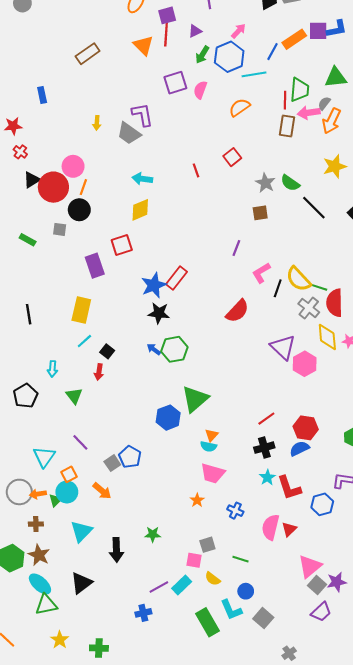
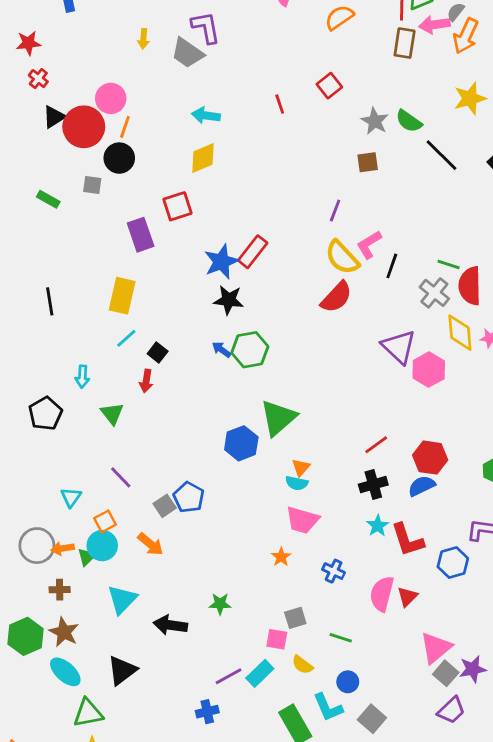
yellow semicircle: (298, 279) -> (342, 257), moved
cyan triangle: (44, 457) -> (71, 497), size x0.7
black arrow: (116, 550) -> (170, 625), turned 100
green triangle: (46, 605) -> (88, 713), moved

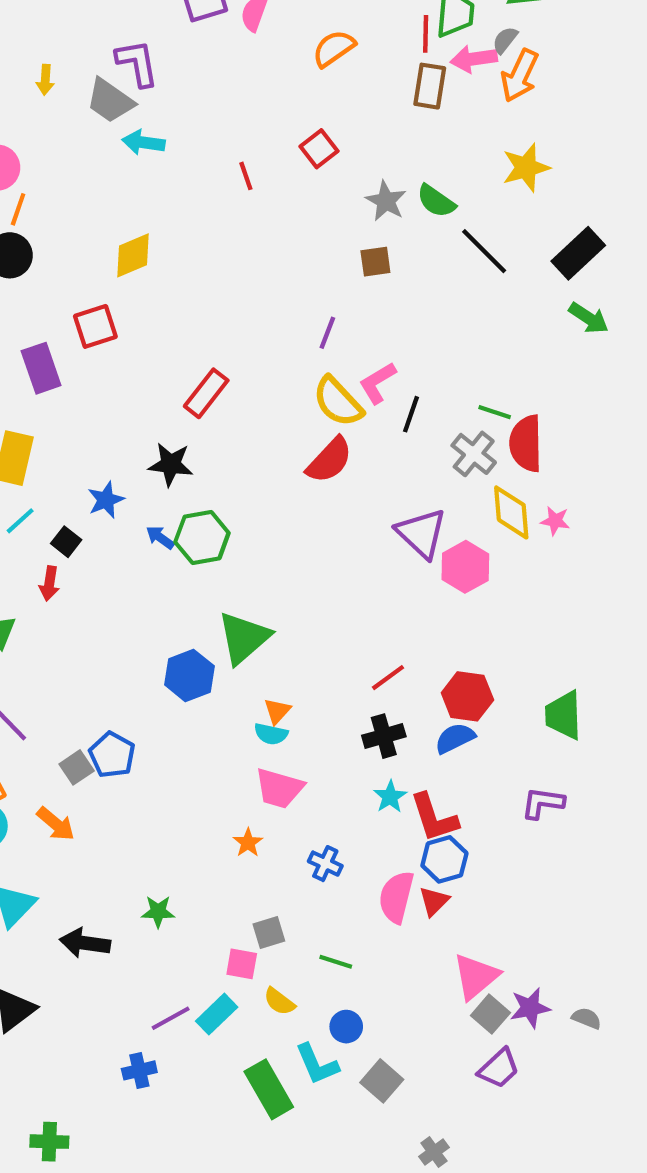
cyan arrow: (206, 115) -> (143, 142), moved
blue star: (221, 262) -> (106, 500), moved, size x0.7
blue hexagon: (453, 563) -> (444, 859), moved

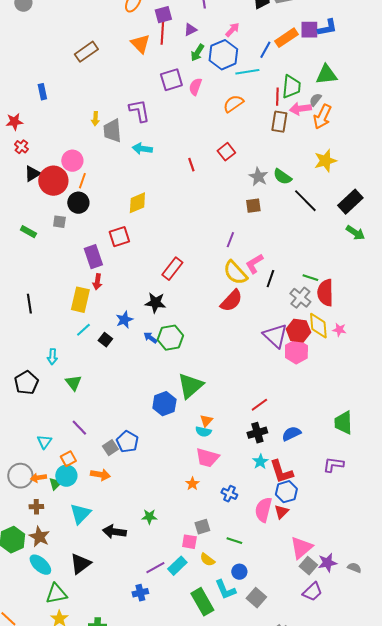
gray trapezoid: (110, 101) -> (112, 131), moved, turned 50
red arrow: (49, 583) -> (97, 282), moved
red hexagon: (467, 696) -> (298, 331), moved
orange arrow: (56, 824) -> (100, 475), turned -30

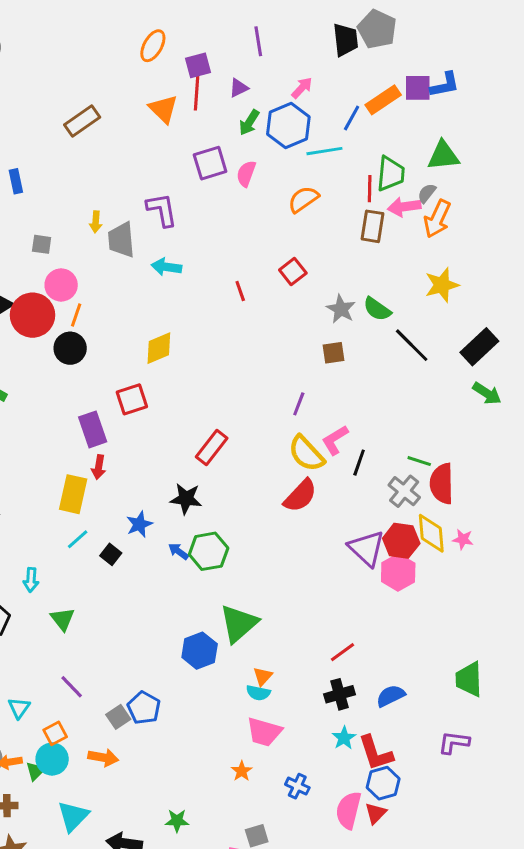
gray square: (59, 222) -> (42, 244), moved

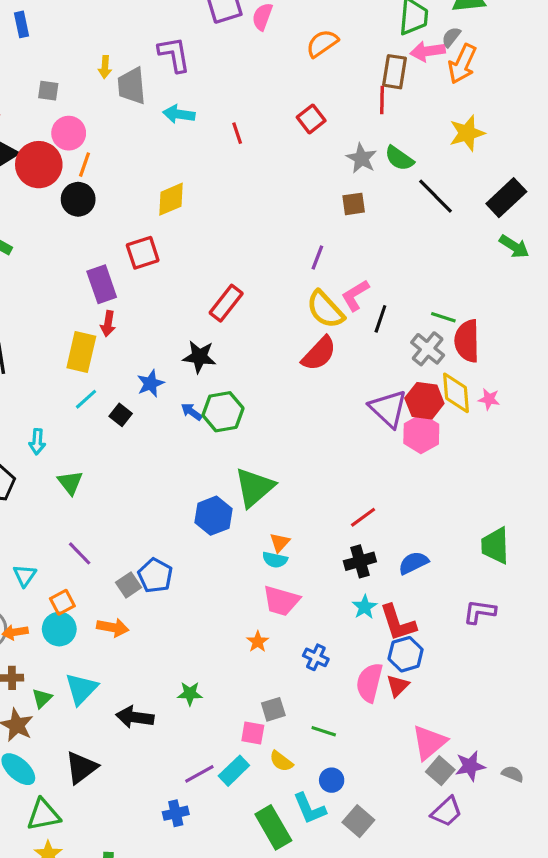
red line: (370, 189) -> (382, 100), moved
red line: (240, 291) -> (237, 133), moved
green triangle: (35, 771) -> (42, 698), moved

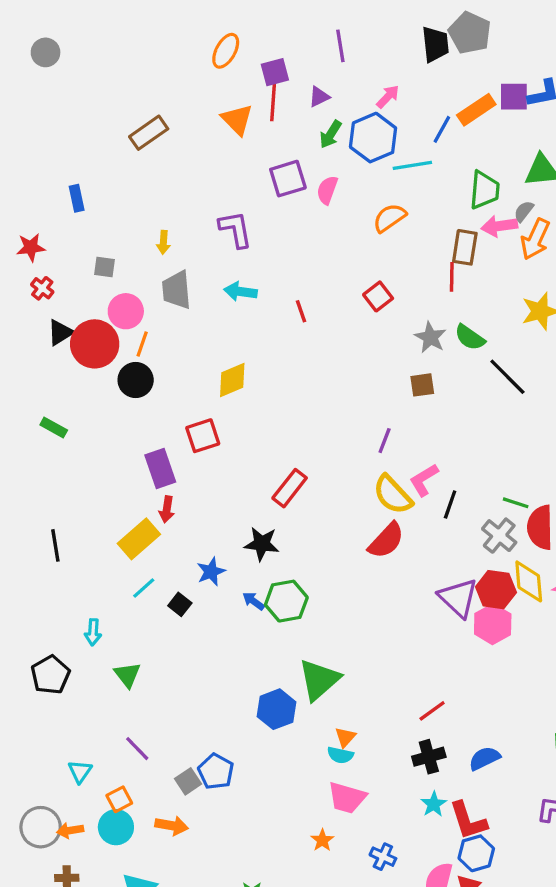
gray trapezoid: (132, 86) -> (177, 290), moved
yellow rectangle: (81, 352) -> (139, 539), turned 36

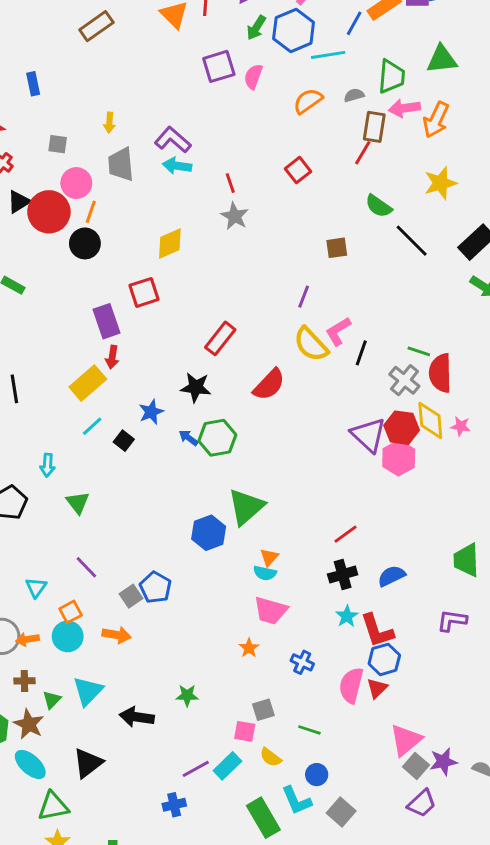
gray semicircle: (524, 211) -> (354, 95), moved, turned 36
purple L-shape: (236, 229) -> (173, 140), moved, turned -39
red line: (452, 277) -> (363, 153), turned 30
gray star: (430, 337) -> (235, 216), moved
red semicircle: (386, 541) -> (269, 385), moved

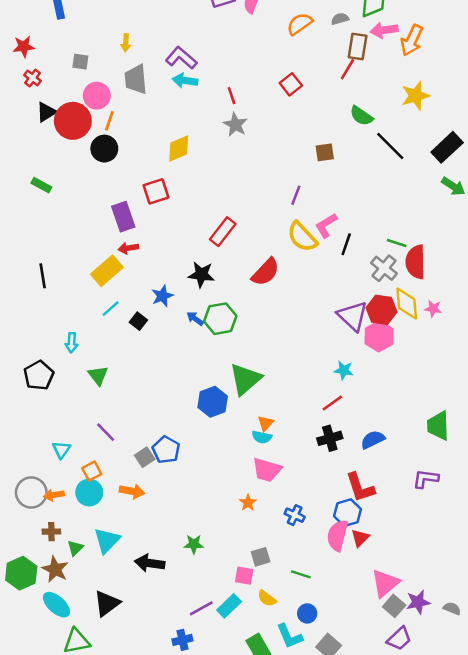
red arrow: (112, 357) -> (128, 248), turned 72
cyan star: (347, 616) -> (344, 370), moved, turned -30
blue hexagon: (384, 659) -> (347, 513), moved

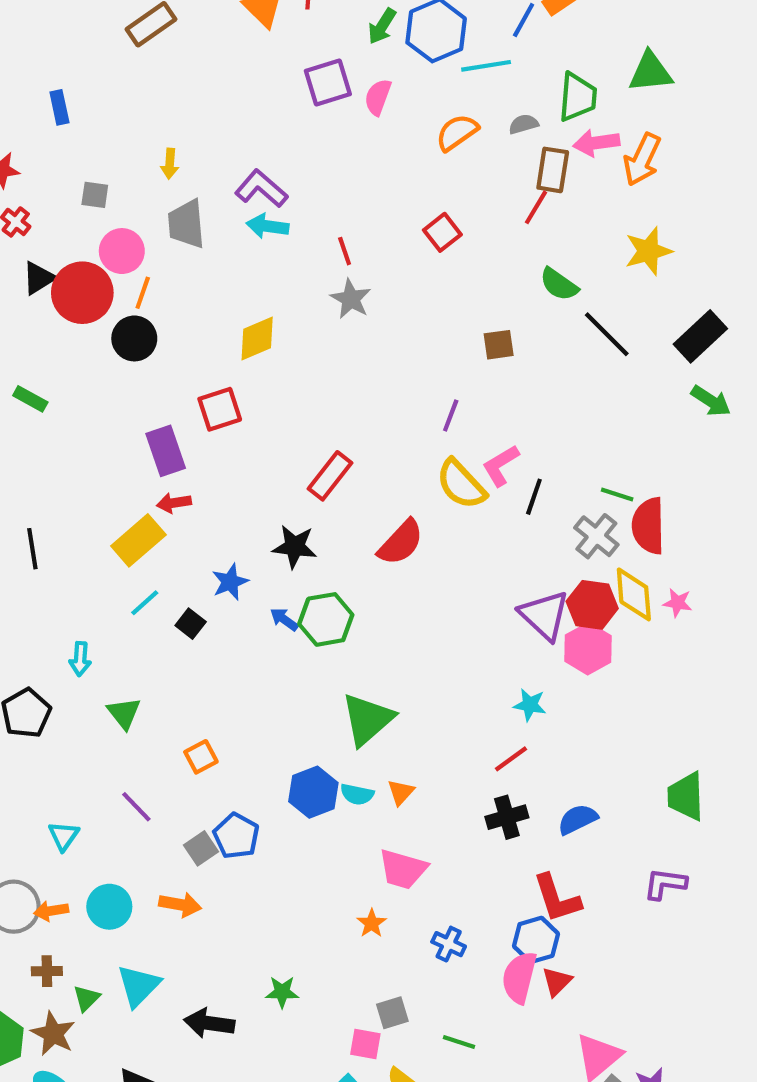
blue hexagon: (213, 402) -> (313, 792), moved
cyan semicircle: (262, 437) -> (357, 794), moved
orange square: (92, 471) -> (201, 757), moved

